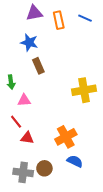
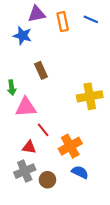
blue star: (29, 42) -> (23, 36), moved
pink triangle: (24, 100) -> (26, 107), size x1.5
red line: (16, 122) -> (43, 130), moved
gray cross: (23, 172) -> (25, 171), moved, turned -30

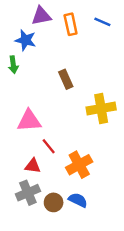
brown rectangle: (41, 70) -> (66, 79), moved
green arrow: (12, 88) -> (13, 65), moved
blue semicircle: (80, 172) -> (78, 200), moved

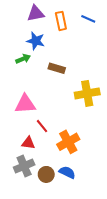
blue star: (25, 40) -> (36, 41), moved
green arrow: (13, 65) -> (23, 59), moved, turned -104
brown rectangle: (66, 79) -> (57, 68), turned -49

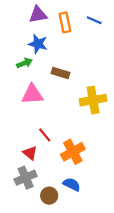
pink triangle: (25, 104) -> (32, 94), moved
red triangle: (28, 143) -> (30, 153), turned 32
brown circle: (46, 174) -> (49, 196), moved

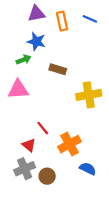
pink triangle: (32, 94) -> (18, 90), moved
blue semicircle: (72, 184) -> (88, 169), moved
brown circle: (49, 196) -> (47, 176), moved

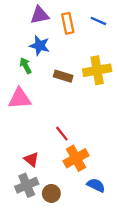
green arrow: (24, 60) -> (26, 66), turned -96
yellow cross: (89, 95) -> (97, 70), moved
red line: (43, 128) -> (62, 134), moved

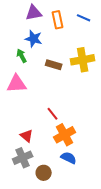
blue semicircle: (96, 185) -> (69, 158), moved
brown circle: (51, 193) -> (44, 173), moved

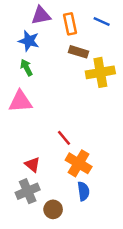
blue star: (34, 39) -> (29, 41), moved
brown rectangle: (54, 65) -> (79, 52), moved
orange cross: (65, 135) -> (79, 163), turned -30
blue semicircle: (69, 158) -> (83, 191), turned 56

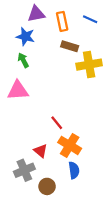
red triangle: (32, 165) -> (41, 151), moved

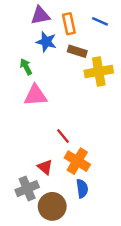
blue star: (25, 37) -> (46, 42), moved
pink triangle: (18, 90) -> (35, 95), moved
brown circle: (47, 186) -> (52, 206), size x1.5

